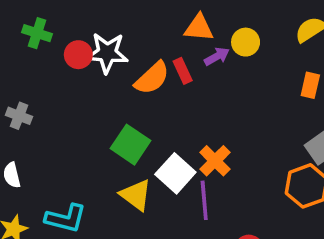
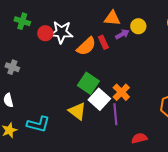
green square: (130, 145) -> (88, 83), moved

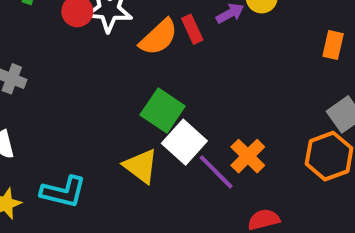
orange cross: (121, 92) -> (248, 156), moved
purple line: (115, 114) -> (216, 172), turned -40

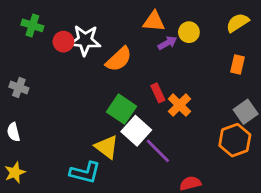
red rectangle: (192, 29) -> (158, 93), moved
orange cross: (248, 156) -> (179, 105), moved
cyan L-shape: (63, 192) -> (85, 173), moved

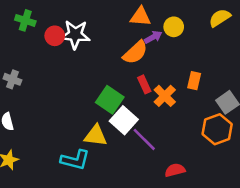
orange semicircle: (119, 59) -> (135, 52), moved
orange rectangle: (238, 65) -> (194, 81), moved
yellow triangle: (107, 147) -> (96, 136), turned -30

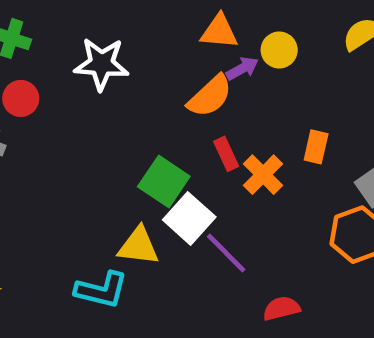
red circle: (55, 36) -> (21, 98), moved

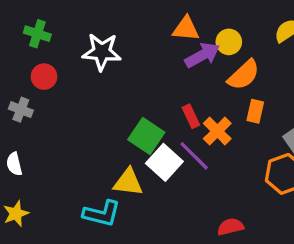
purple arrow: (242, 68) -> (202, 55), size x1.5
orange semicircle: (210, 96) -> (244, 75), moved
purple line: (226, 253) -> (194, 156), moved

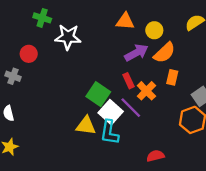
green cross: (37, 34) -> (42, 18), moved
purple arrow: (202, 55) -> (136, 53), moved
cyan L-shape: (102, 214) -> (109, 132), moved, turned 85

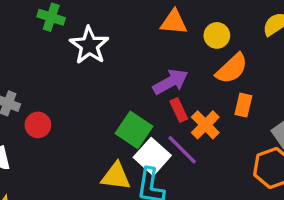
white star: (68, 37) -> (89, 45), turned 30
purple arrow: (136, 53) -> (170, 82), moved
red circle: (29, 54) -> (38, 125), moved

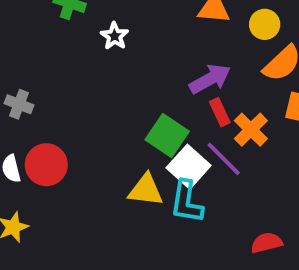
white star: (89, 45) -> (114, 36), size x0.6
red circle: (38, 125) -> (46, 165), moved, size x1.4

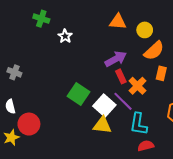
green square: (167, 135) -> (79, 94), moved
red circle: (46, 165) -> (29, 124), moved
yellow triangle: (146, 190) -> (102, 125), moved
cyan L-shape: (187, 202) -> (138, 124), moved

